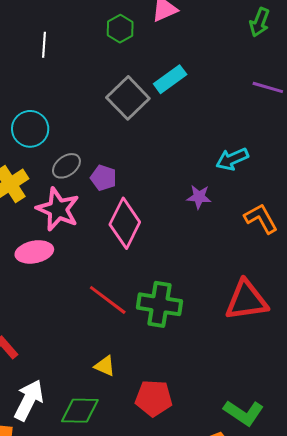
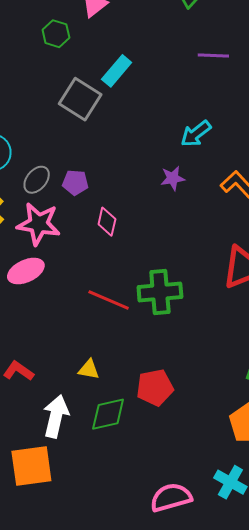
pink diamond: (125, 223) -> (107, 222), size x0.6
yellow triangle: (105, 366) -> (89, 369), moved
red pentagon: (154, 398) -> (155, 388), moved

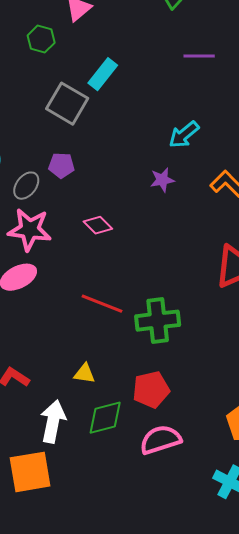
purple pentagon: (75, 182) -> (61, 165), moved
pink diamond: (107, 222) -> (98, 225), turned -56
green cross: (160, 292) -> (158, 321), moved
pink semicircle: (171, 497) -> (161, 440), moved

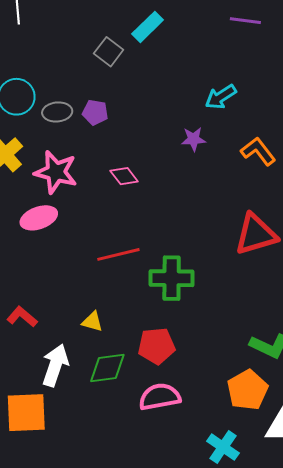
gray square: (67, 104) -> (109, 52), size x0.7
gray ellipse: (26, 186) -> (57, 112), moved, turned 40
red line: (102, 304) -> (118, 254), turned -42

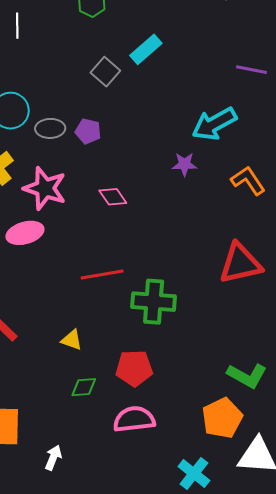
purple line: (245, 21) -> (251, 70), moved
cyan arrow: (221, 97) -> (214, 124), size x1.4
white arrow: (55, 365) -> (53, 458), moved, size x0.6
green diamond: (107, 368) -> (84, 387), size x0.7

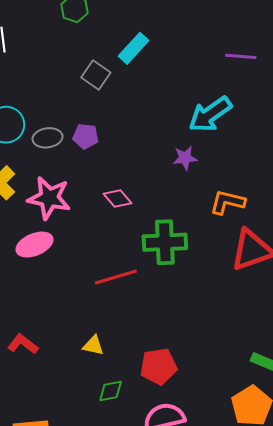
orange L-shape: (248, 181) -> (227, 202), moved, turned -36
green cross: (154, 302) -> (165, 242), moved

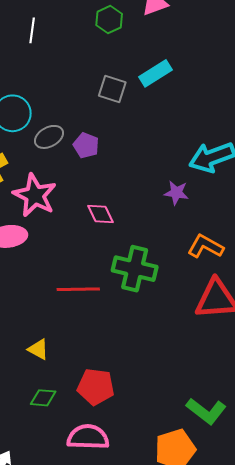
gray square: (96, 75) -> (112, 89), turned -32
gray ellipse: (48, 138) -> (49, 137), turned -36

